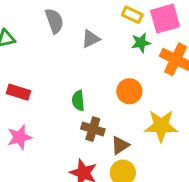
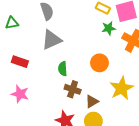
gray triangle: (91, 39) -> (52, 40), moved, size x1.5
yellow star: (161, 126) -> (122, 88), turned -30
pink star: (20, 137) -> (20, 94), turned 30

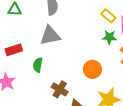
red rectangle: (20, 62) -> (14, 50), turned -49
green semicircle: (63, 69) -> (38, 65), moved

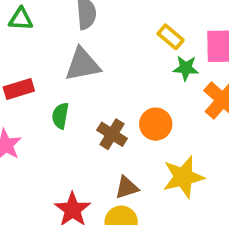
yellow rectangle: (108, 16) -> (171, 37), moved
brown cross: (60, 89) -> (112, 134), moved

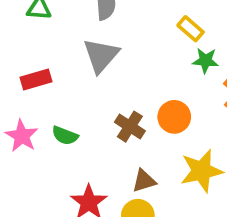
gray triangle: (83, 64) -> (101, 55), turned -39
green semicircle: (60, 116) -> (65, 136), moved, turned -80

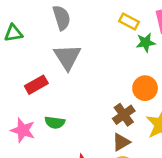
red rectangle: (36, 79) -> (36, 85), moved
orange circle: (174, 117) -> (145, 88), moved
brown cross: (130, 127) -> (124, 115), moved, turned 35

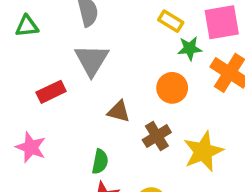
orange circle: (145, 88) -> (172, 88), moved
green semicircle: (55, 122) -> (100, 162), moved, turned -90
brown triangle: (121, 142) -> (119, 111), moved, turned 42

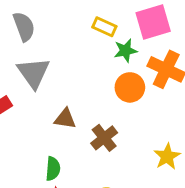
orange circle: (172, 88) -> (130, 87), moved
yellow star: (203, 151) -> (167, 156), moved, size x0.7

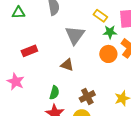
gray triangle: (33, 73) -> (75, 35), moved
brown cross: (104, 138) -> (87, 96), moved

